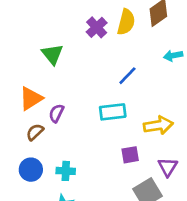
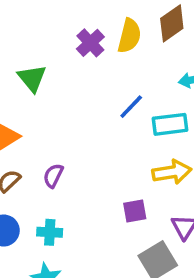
cyan rectangle: (113, 112) -> (170, 124), moved
purple semicircle: (56, 113) -> (53, 176), moved

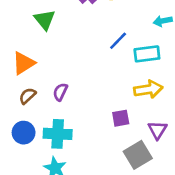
cyan cross: (50, 232) -> (58, 134), size x1.5

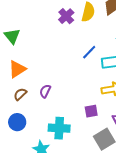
green triangle: (45, 20) -> (12, 36), moved
cyan cross: (58, 134) -> (59, 128), moved

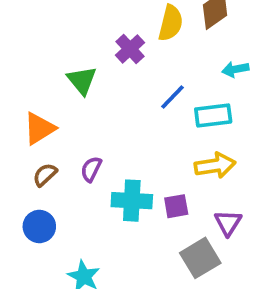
purple cross: (66, 16) -> (130, 49), moved
green triangle: (12, 36) -> (82, 80), moved
cyan cross: (59, 128) -> (132, 201), moved

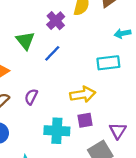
blue line: (172, 97) -> (52, 53), moved
yellow arrow: (215, 165) -> (83, 94), moved
cyan cross: (132, 201) -> (57, 131), moved

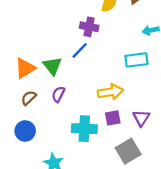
purple cross: (56, 21) -> (89, 27), moved, turned -36
green triangle: (25, 41) -> (52, 66), moved
purple triangle: (118, 131) -> (141, 118), moved

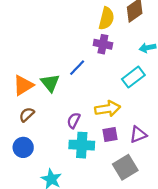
purple cross: (89, 27) -> (103, 44), moved
cyan rectangle: (136, 60) -> (133, 77), turned -30
purple semicircle: (58, 94) -> (74, 120), moved
purple triangle: (141, 118) -> (138, 135), turned 36

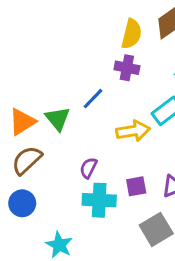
yellow arrow: (108, 109) -> (133, 131), moved
brown semicircle: (27, 115) -> (27, 160), size x1.5

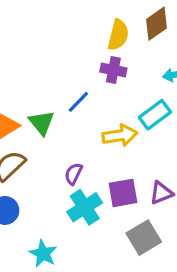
purple square: (136, 186) -> (123, 193), size x1.4
cyan cross: (99, 200) -> (85, 207), turned -36

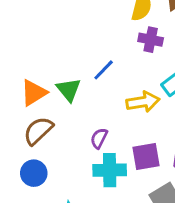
purple cross: (113, 70) -> (151, 40), moved
cyan cross: (85, 207) -> (110, 170), turned 32

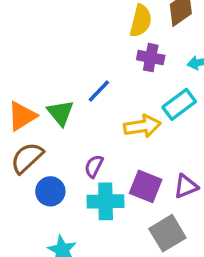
purple square: (146, 156) -> (146, 186), turned 32
blue circle: (34, 173) -> (50, 191), moved

